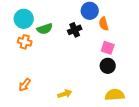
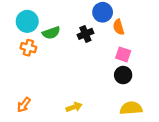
orange arrow: (25, 85) -> (24, 105), moved

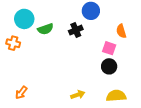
orange semicircle: (119, 27) -> (121, 31), moved
orange cross: (28, 48) -> (13, 43), moved
yellow arrow: (74, 107) -> (78, 95), moved

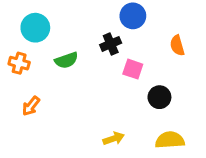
green semicircle: (45, 29) -> (66, 60), moved
pink square: (109, 48) -> (133, 69), moved
orange arrow: (21, 93) -> (31, 106), moved

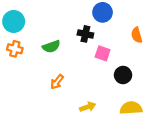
cyan circle: (35, 28) -> (14, 21), moved
black cross: (111, 44) -> (85, 34), turned 35
orange arrow: (31, 106) -> (57, 82), moved

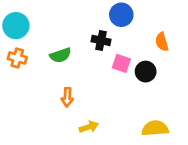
black circle: (123, 75) -> (146, 72), moved
orange arrow: (57, 82) -> (67, 97), turned -35
yellow arrow: (88, 107) -> (89, 127), moved

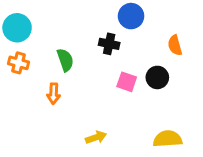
green semicircle: (60, 55) -> (65, 60), turned -90
pink square: (121, 63) -> (127, 82), moved
orange arrow: (67, 97) -> (54, 94), moved

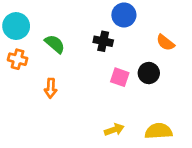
orange semicircle: (175, 45) -> (165, 43), turned -36
green semicircle: (65, 60) -> (55, 44), moved, turned -30
yellow arrow: (96, 137) -> (114, 130), moved

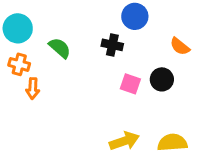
orange arrow: (51, 88) -> (33, 88), moved
yellow arrow: (114, 130) -> (124, 141), size x1.4

